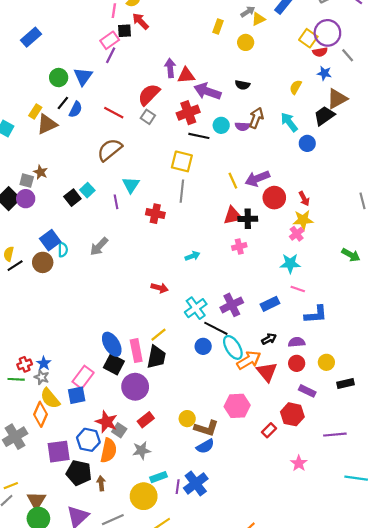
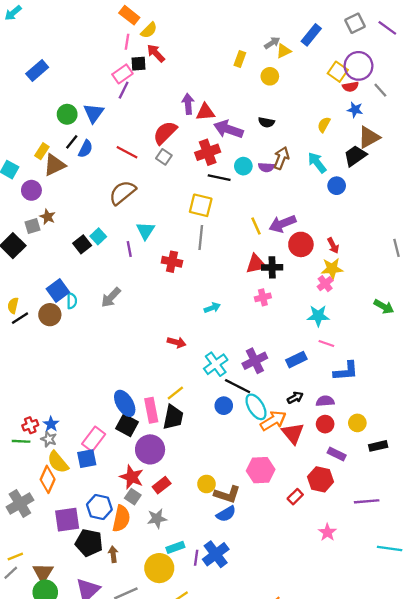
gray square: (27, 181) -> (33, 226), turned -32
purple circle: (26, 199) -> (31, 190), moved
red star: (106, 422) -> (132, 477), moved

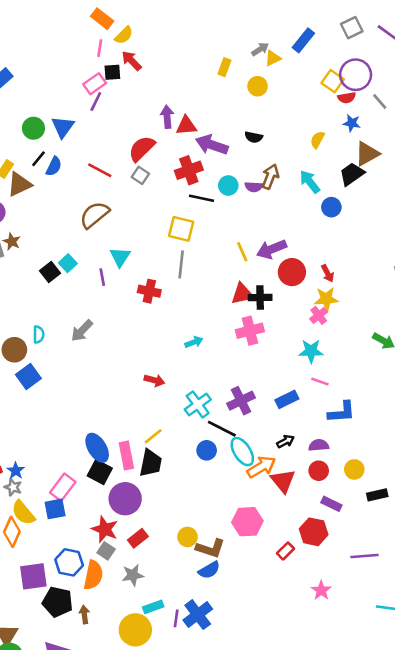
blue square: (58, 290) -> (28, 376), moved
pink cross: (263, 297) -> (250, 331), size x1.5

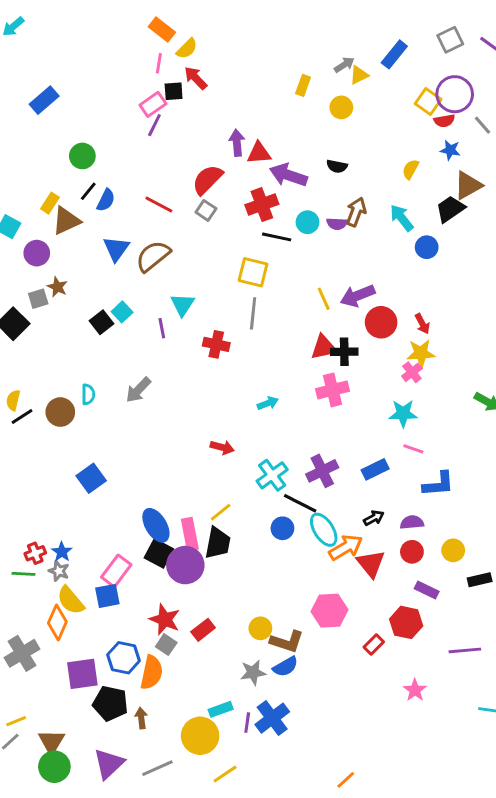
blue triangle: (63, 127) -> (116, 249), moved
blue square: (28, 376) -> (91, 478), moved
purple circle: (125, 499) -> (185, 565), moved
gray star: (133, 575) -> (253, 672), moved

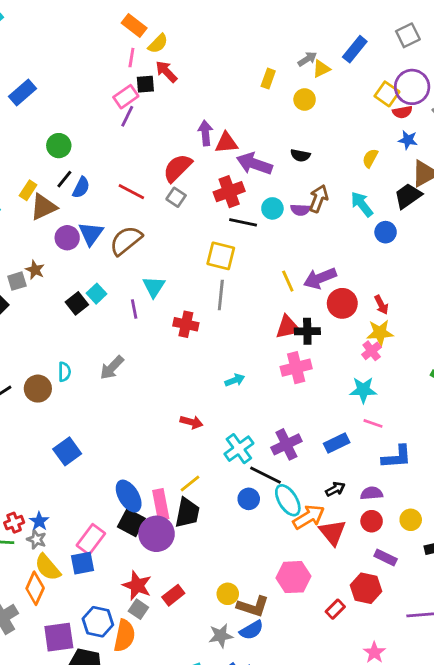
purple circle: (37, 253) -> (67, 238), moved

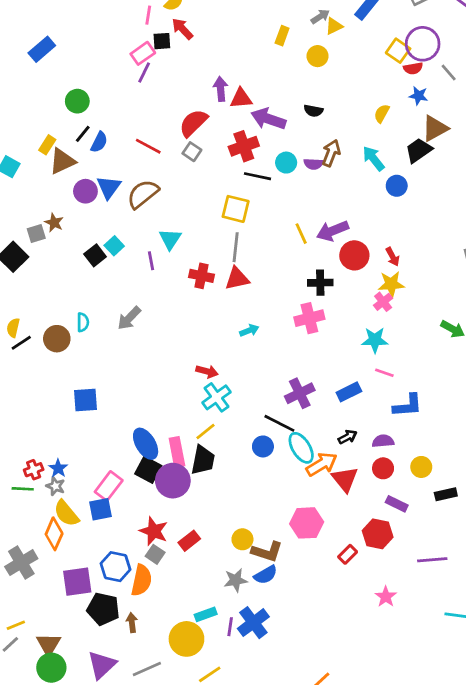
red triangle: (288, 327) -> (237, 279), moved
cyan cross: (239, 449) -> (217, 397), moved
blue square: (67, 451) -> (85, 400), turned 32

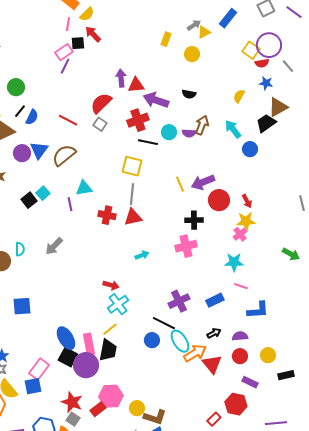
cyan triangle: (170, 239) -> (84, 188), turned 48
pink hexagon: (307, 523) -> (111, 396), moved

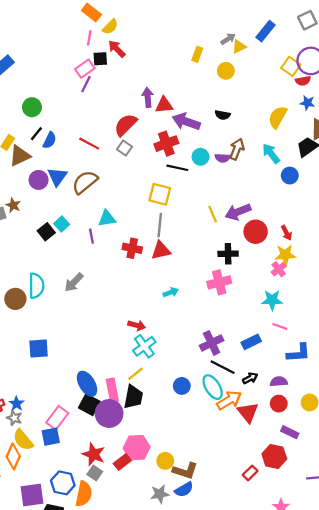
yellow semicircle: (239, 96) -> (278, 117), size x1.5
cyan semicircle: (20, 249) -> (36, 286), size x1.6
black line: (164, 323) -> (223, 367), moved

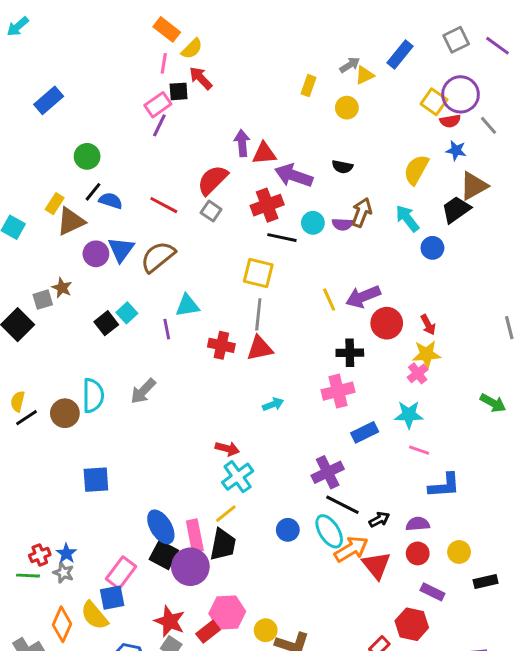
blue semicircle: (50, 140) -> (111, 201), turned -98
blue rectangle: (251, 342) -> (365, 432), moved
yellow semicircle: (23, 440) -> (94, 615), moved

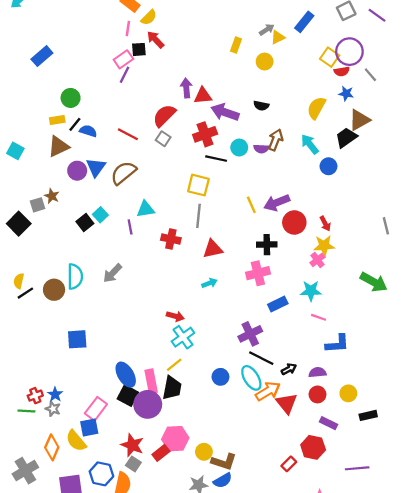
yellow rectangle: (55, 204) -> (57, 120), moved, turned 48
red triangle: (260, 348) -> (213, 249), moved
green arrow: (493, 403) -> (374, 282), size x1.4

